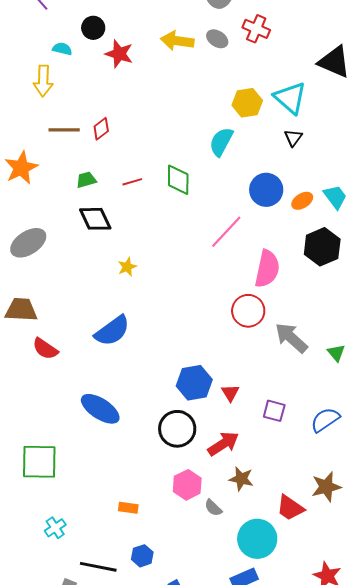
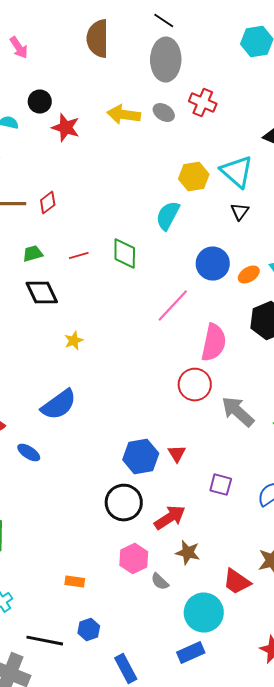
red triangle: (230, 393) -> (177, 454), moved
blue ellipse: (100, 409) -> (29, 453), moved, size x0.6

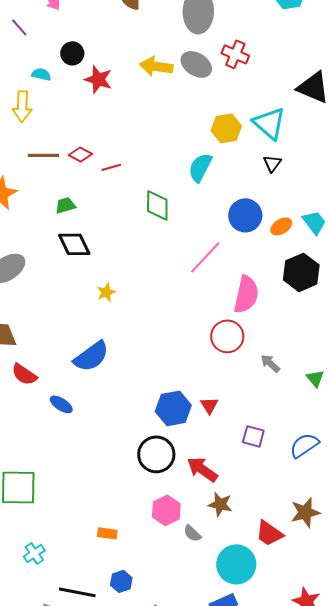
gray ellipse: (164, 113) -> (196, 64), size x1.4
red diamond: (48, 203) -> (80, 154), turned 65
red line: (79, 256) -> (111, 167), moved
gray arrow: (238, 412) -> (270, 363), size x0.6
red arrow: (170, 518) -> (202, 469), turned -112

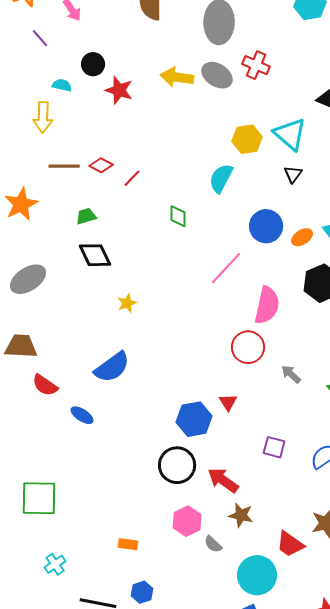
red line: (111, 167) -> (132, 178), turned -30
green diamond: (157, 205) -> (178, 216), size x0.7
red triangle: (209, 405) -> (228, 402), moved

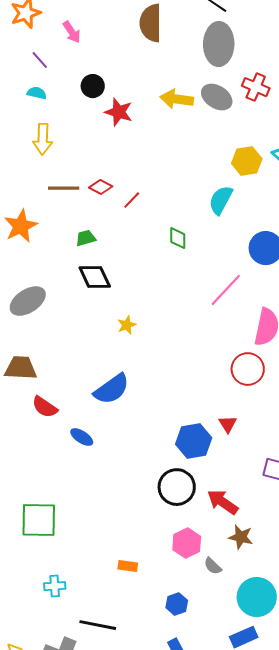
cyan semicircle: (62, 85) -> (37, 93), moved
cyan cross: (55, 564) -> (55, 586), turned 30
blue hexagon: (142, 592) -> (177, 604), moved

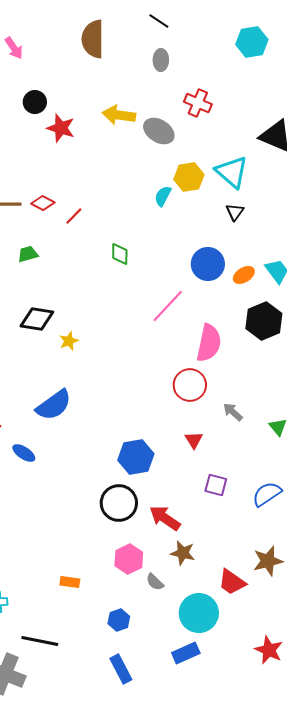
gray ellipse: (219, 44) -> (161, 60), size x0.5
gray ellipse: (217, 97) -> (159, 131), moved
cyan semicircle: (221, 200) -> (163, 196), moved, size x0.7
black diamond: (95, 277) -> (37, 319), moved, turned -56
red triangle: (228, 424) -> (194, 440), moved

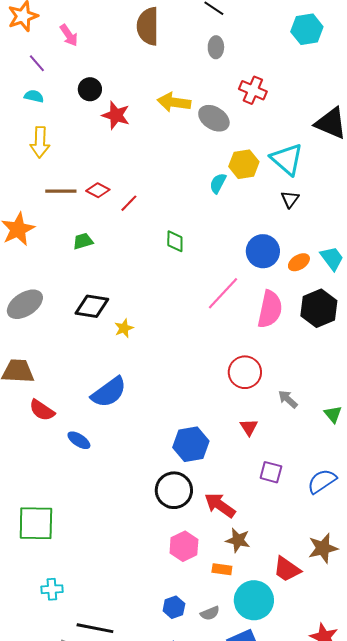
pink semicircle: (209, 343) -> (270, 309), moved
orange rectangle: (70, 582) -> (222, 569), moved
gray semicircle: (155, 582) -> (210, 613), moved, turned -66

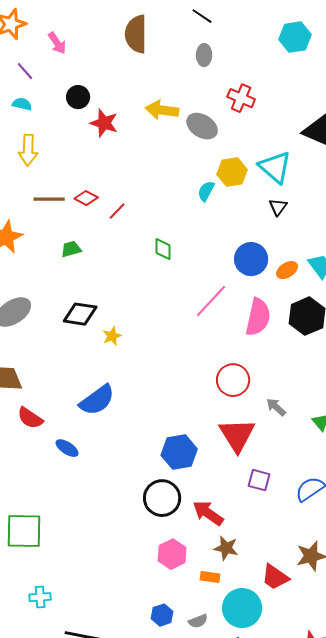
red triangle: (249, 427) -> (237, 435), size x2.0

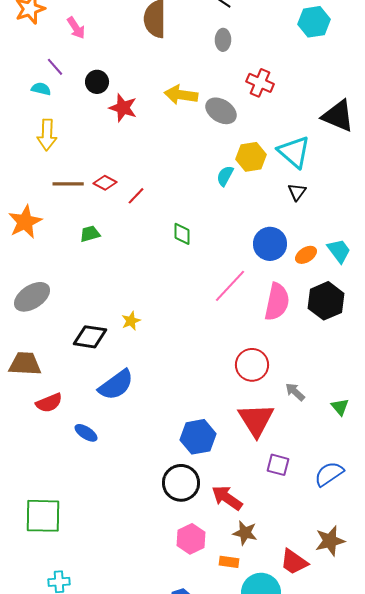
purple line: (25, 71) -> (55, 67), moved
black diamond: (80, 314) -> (90, 337), moved
red semicircle: (30, 418) -> (49, 403), turned -56

